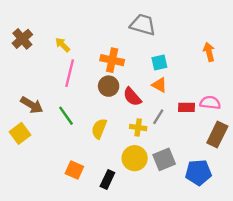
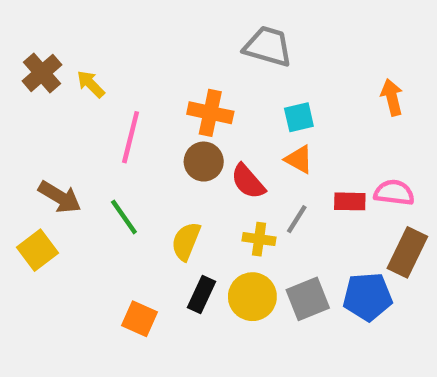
yellow arrow: (63, 45) -> (91, 84), moved
blue pentagon: (198, 172) -> (368, 297), moved
black rectangle: (107, 179) -> (201, 294), moved

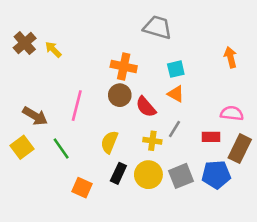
pink line: (131, 137) -> (77, 106), moved
red rectangle: (350, 201) -> (211, 137), moved
green line: (124, 217) -> (61, 149), moved

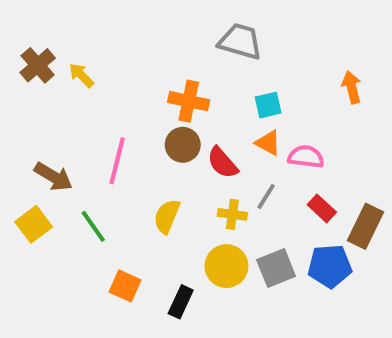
pink semicircle: (232, 113) -> (306, 157), moved
red rectangle: (211, 137) -> (322, 208), turned 42
black rectangle: (118, 173) -> (181, 302), moved

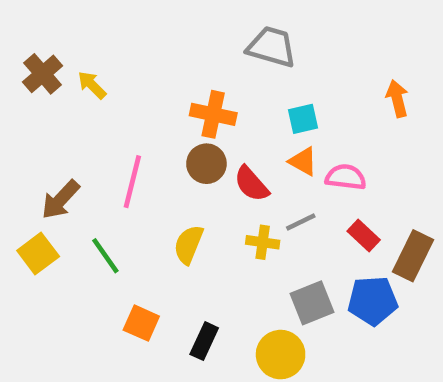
brown arrow: (53, 177) -> (61, 200), turned 102
gray line: (266, 196) -> (301, 222), turned 32
yellow circle: (226, 266) -> (281, 355), moved

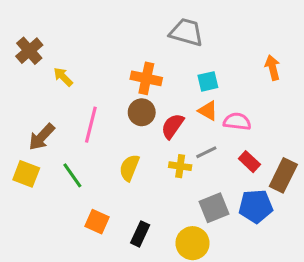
yellow arrow: (92, 85) -> (63, 77), moved
red semicircle: (251, 184) -> (172, 126), turned 76
yellow square: (38, 253) -> (26, 174), turned -32

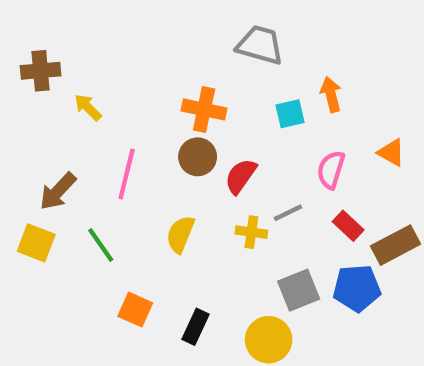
brown cross: (29, 51) -> (41, 71), turned 36
orange arrow: (273, 68) -> (331, 94), moved
orange triangle: (208, 111) -> (391, 153), moved
pink semicircle: (237, 121) -> (331, 170), turned -80
brown rectangle: (283, 175) -> (396, 245), turned 36

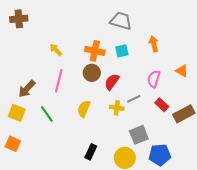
brown cross: (41, 71) -> (19, 19), moved
yellow arrow: (88, 107) -> (56, 50), moved
cyan square: (290, 114) -> (122, 51), moved
blue pentagon: (357, 288) -> (160, 155), moved
orange square: (135, 310) -> (13, 144), moved

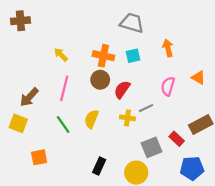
red rectangle: (162, 105) -> (177, 139), moved
green line: (47, 114) -> (63, 124), moved
orange square: (13, 144) -> (39, 157), moved, turned -35
blue pentagon: (160, 155) -> (192, 168), moved

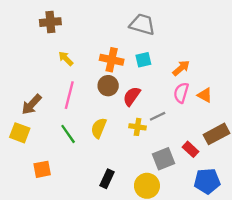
brown cross: (20, 21) -> (50, 22), moved
orange arrow: (168, 48) -> (181, 68), moved, turned 63
orange triangle: (198, 78) -> (205, 95), moved

